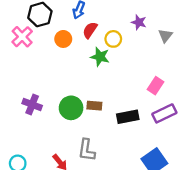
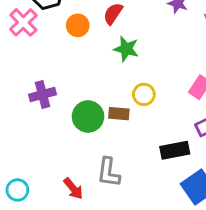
yellow circle: (113, 39) -> (144, 94), moved
purple cross: (32, 105) -> (42, 94), moved, turned -36
black rectangle: (128, 117) -> (175, 150), moved

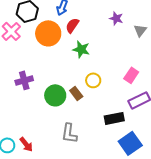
orange circle: (78, 25) -> (48, 33), size x1.6
brown rectangle: (119, 114) -> (76, 93), turned 48
red arrow: (73, 189) -> (26, 144), moved

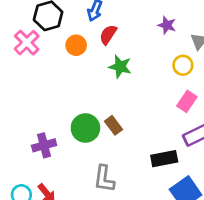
orange circle: (48, 33) -> (76, 45), size x0.6
purple cross: (24, 80) -> (44, 145), moved
yellow circle: (93, 80) -> (183, 65), moved

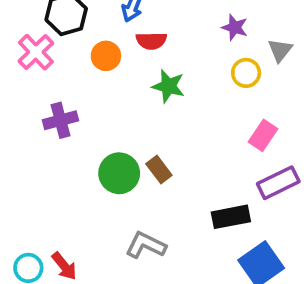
red semicircle: (108, 35) -> (151, 41), turned -125
yellow circle: (183, 65) -> (246, 73), moved
purple cross: (44, 145) -> (60, 120), moved
gray L-shape: (104, 179) -> (146, 245), turned 108

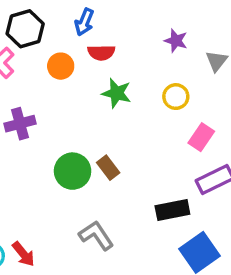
yellow circle: (246, 73) -> (176, 97), moved
gray L-shape: (146, 245) -> (96, 235), turned 30

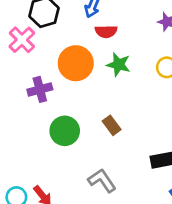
orange circle: (61, 66) -> (76, 63), moved, size x1.6
green circle: (73, 171) -> (65, 131), moved

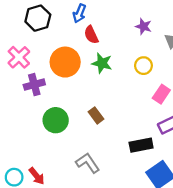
red semicircle: (106, 31) -> (91, 35), turned 66
pink cross: (22, 40) -> (19, 57), moved

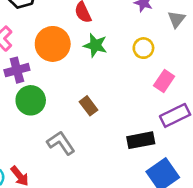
green circle: (56, 120) -> (31, 100), moved
gray L-shape: (88, 163) -> (61, 143), moved

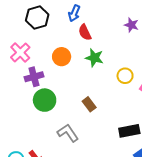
orange circle: (53, 44) -> (62, 57), size x0.7
yellow circle: (143, 48) -> (125, 76), moved

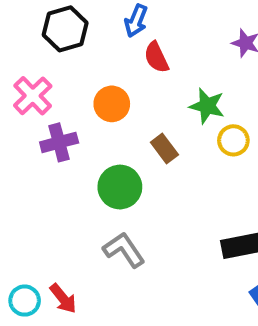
green star: (94, 58) -> (207, 106), moved
green circle: (45, 100) -> (120, 187), moved
brown rectangle: (89, 104) -> (164, 148), moved

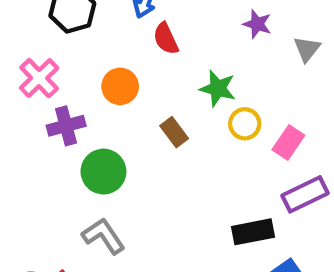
green circle: (120, 187) -> (103, 172), moved
gray L-shape: (124, 250) -> (103, 236), moved

